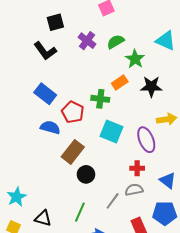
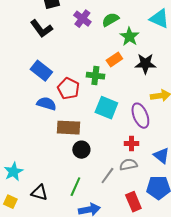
brown rectangle: (73, 152) -> (68, 128), turned 55

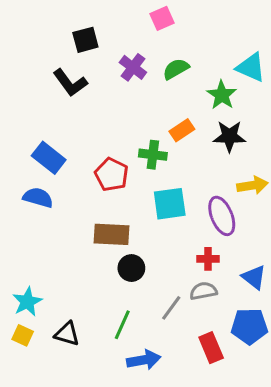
green star: (129, 37) -> (222, 95), moved
blue rectangle: (41, 71) -> (49, 158), moved
blue semicircle: (46, 104) -> (38, 198), moved
cyan square: (106, 108) -> (170, 204), turned -30
yellow square: (10, 202) -> (23, 335), moved

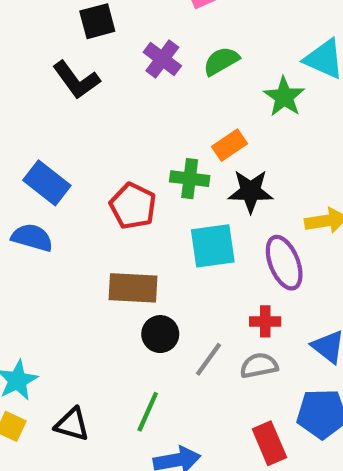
black star: (229, 136) -> (251, 191), moved
gray line: (171, 308) -> (209, 359), moved

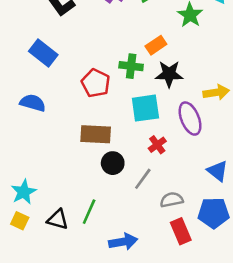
blue rectangle: (47, 183) -> (43, 53), moved
red cross: (265, 321) -> (157, 145), moved, turned -36
gray semicircle: (259, 366) -> (172, 200), moved
green line: (148, 412) -> (89, 212), moved

